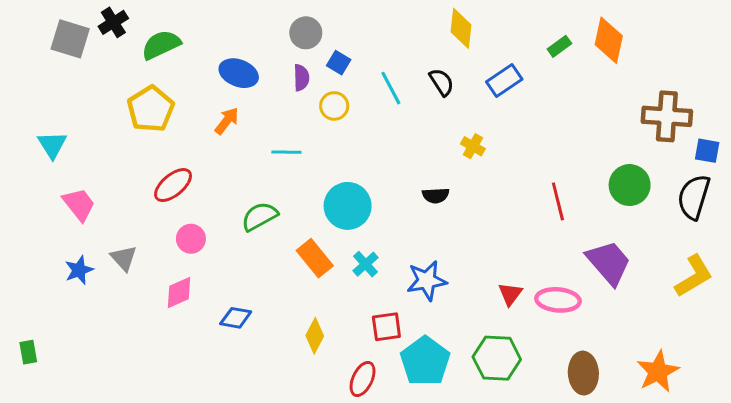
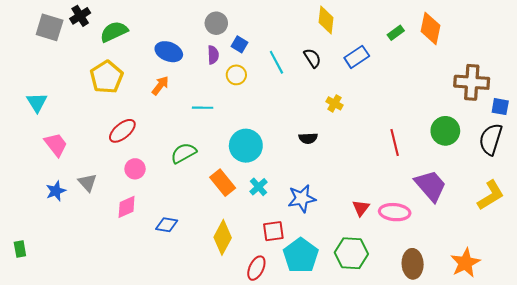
yellow diamond: (315, 336) -> (223, 237), size x1.4

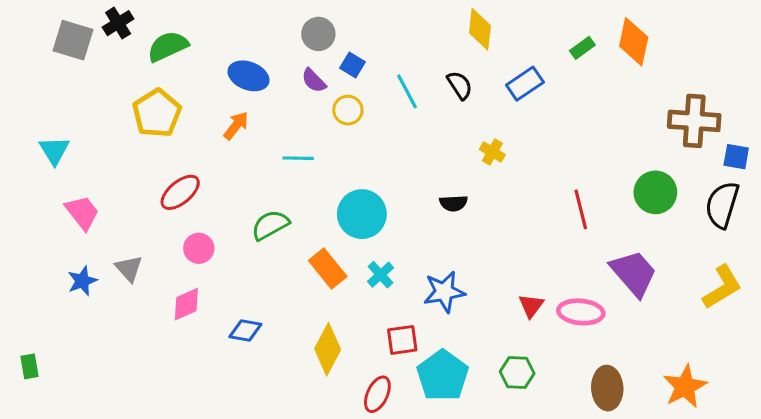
purple semicircle: (213, 55) -> (314, 81), turned 138
green hexagon: (351, 253) -> (517, 373), size x0.7

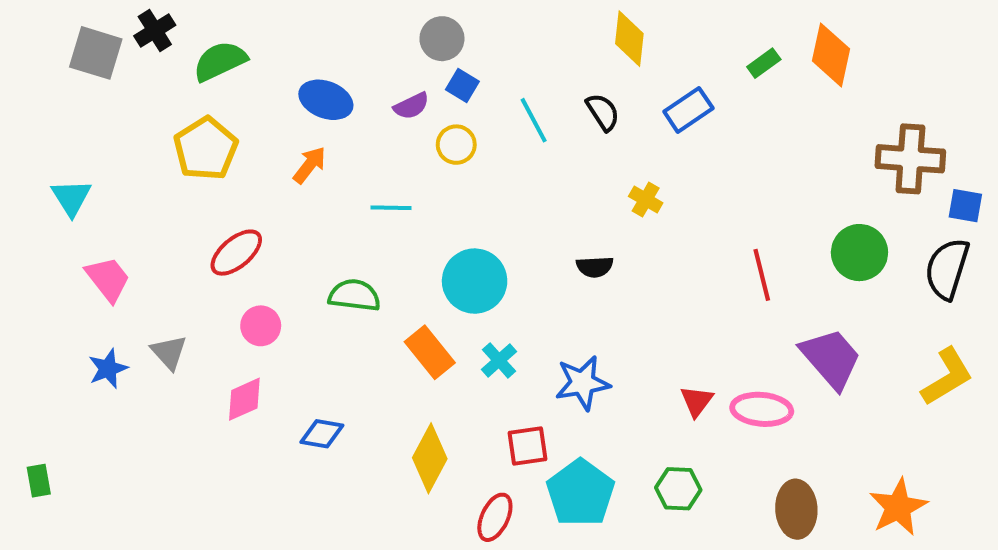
gray circle: (318, 34) -> (442, 39), moved
purple semicircle: (314, 81) -> (411, 106), turned -72
green semicircle: (270, 225) -> (354, 295), turned 36

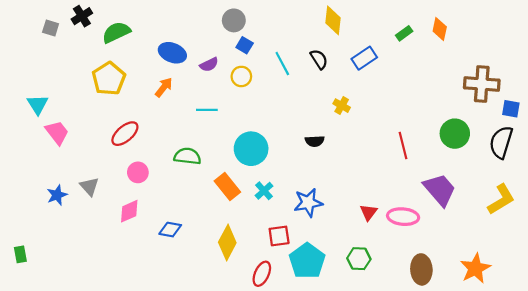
gray square: (96, 53) -> (51, 28), size x0.6
orange diamond: (831, 55) -> (440, 29), size x0.7
purple semicircle: (411, 106) -> (209, 65), moved
pink trapezoid: (108, 279) -> (57, 133), moved

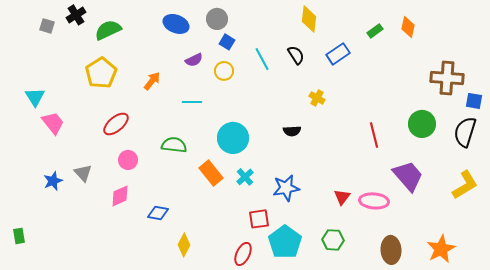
blue ellipse: (172, 53) -> (176, 24), moved
yellow diamond: (227, 242) -> (184, 245), moved, size x0.7

